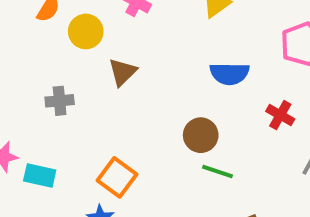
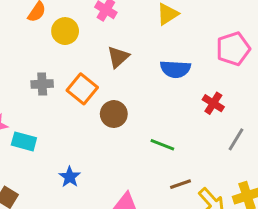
brown triangle: (123, 72) -> (118, 57), moved
brown circle: (201, 135) -> (114, 114), moved
orange square: (117, 177) -> (82, 89), moved

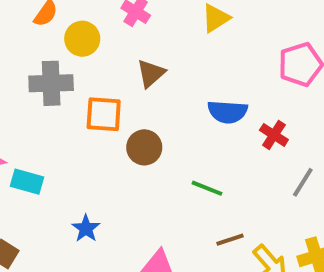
blue semicircle: (175, 69) -> (227, 112), moved
gray cross: (42, 84) -> (51, 83), moved, size x1.5
orange square: (82, 89) -> (104, 114), turned -36

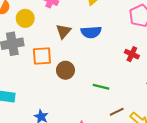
blue semicircle: (227, 112) -> (91, 32), moved

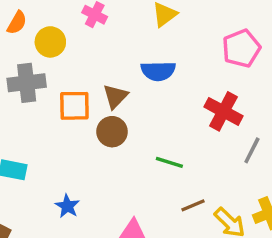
brown triangle: (63, 31) -> (115, 96), moved
red cross: (132, 54) -> (223, 111), size x1.5

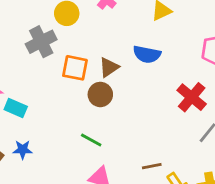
gray cross: (27, 83) -> (41, 42), turned -32
green line: (169, 162) -> (91, 140), moved
blue star: (67, 206) -> (23, 150), moved, turned 30

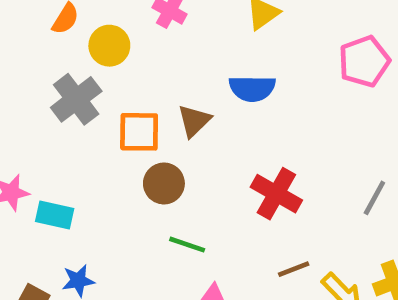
brown circle: (100, 94) -> (164, 183), moved
red cross: (192, 97) -> (276, 194), moved

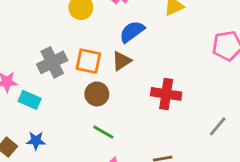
blue semicircle: (252, 88) -> (132, 32), moved, turned 132
gray cross: (76, 99) -> (52, 62), moved
red cross: (276, 194) -> (166, 94), moved, turned -32

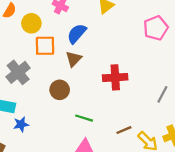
orange square: (88, 61) -> (45, 46), moved
green line: (103, 132) -> (84, 118), moved
blue star: (36, 141) -> (21, 124), moved

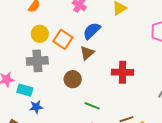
yellow circle: (31, 23) -> (40, 34), moved
orange square: (45, 46) -> (63, 39), turned 30
gray cross: (18, 72) -> (37, 61), turned 30

